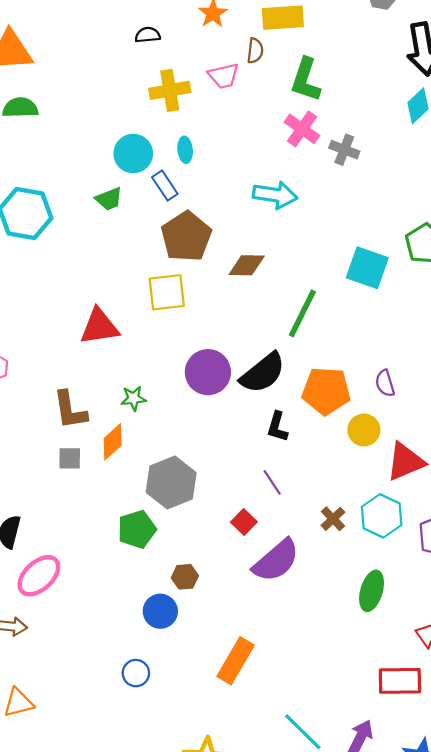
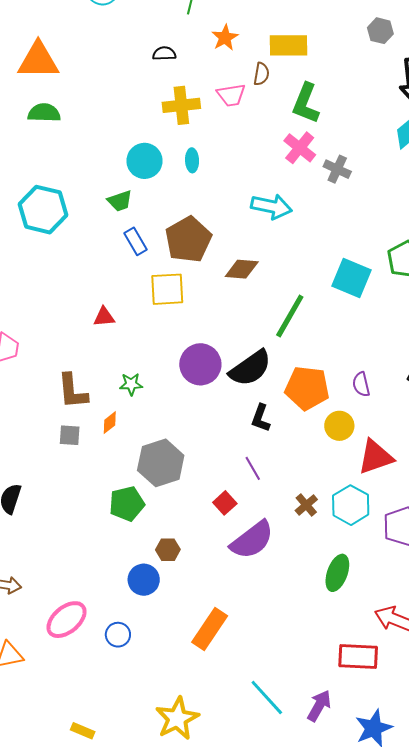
blue rectangle: (165, 186) -> (135, 241), moved
red triangle: (99, 327) -> (104, 317), size x0.6
orange diamond: (113, 442) -> (110, 423), size x0.7
pink ellipse: (39, 576) -> (67, 620), moved

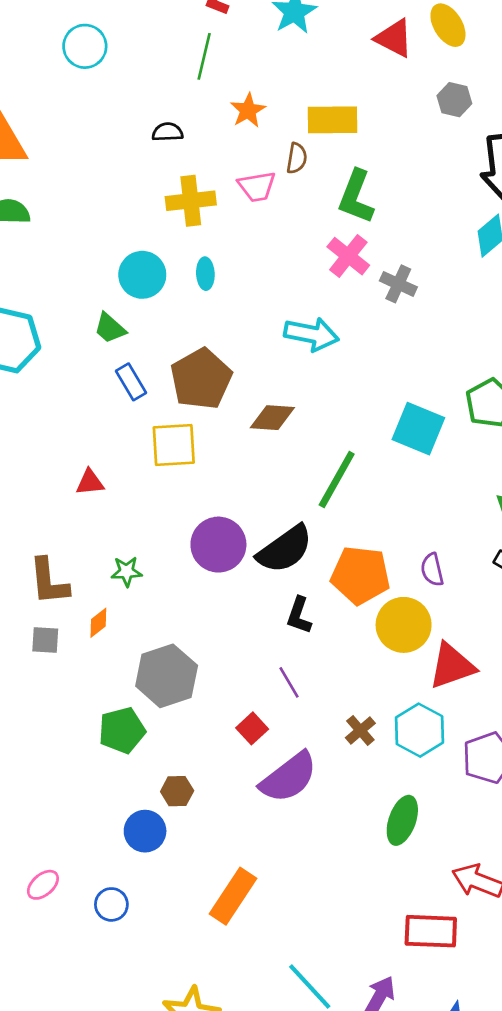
green trapezoid: (120, 201) -> (110, 328), turned 60
yellow circle: (339, 426) -> (404, 625), size x1.4
pink ellipse: (67, 620) -> (43, 885), size x0.6

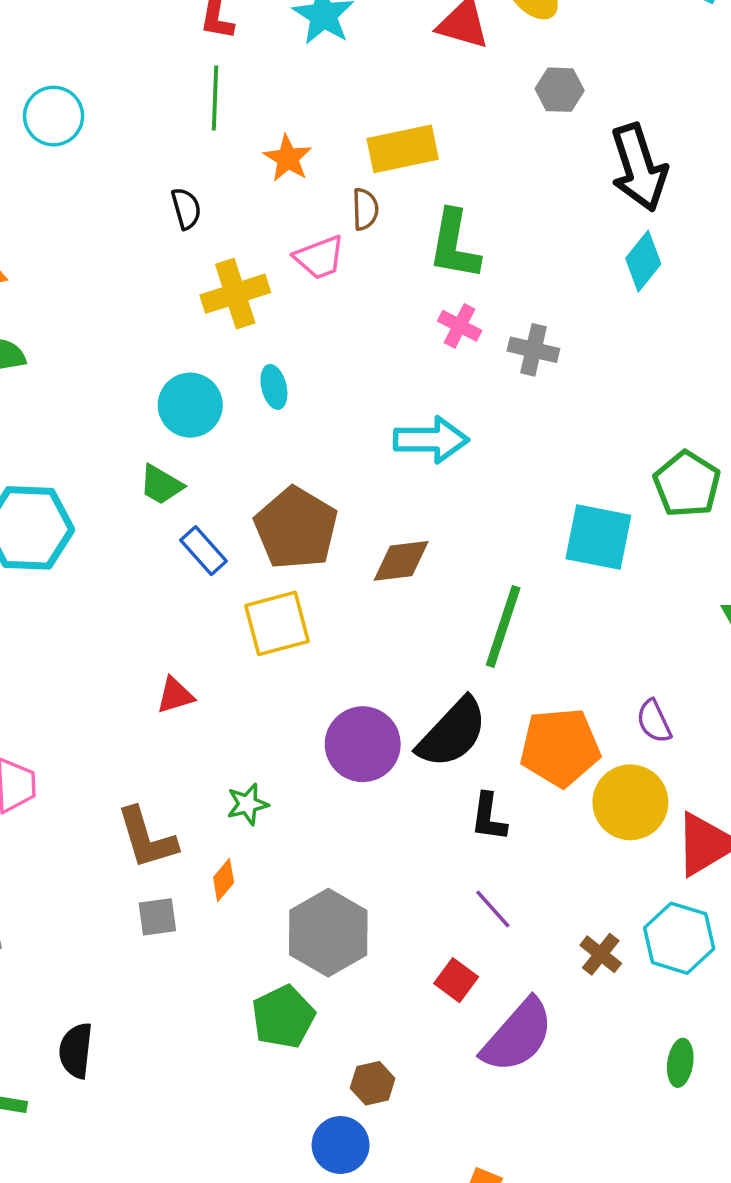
black semicircle: (168, 132) -> (186, 208), turned 88
pink cross: (348, 256) -> (460, 326), size x0.7
green ellipse: (402, 820) -> (680, 1063), size x0.7

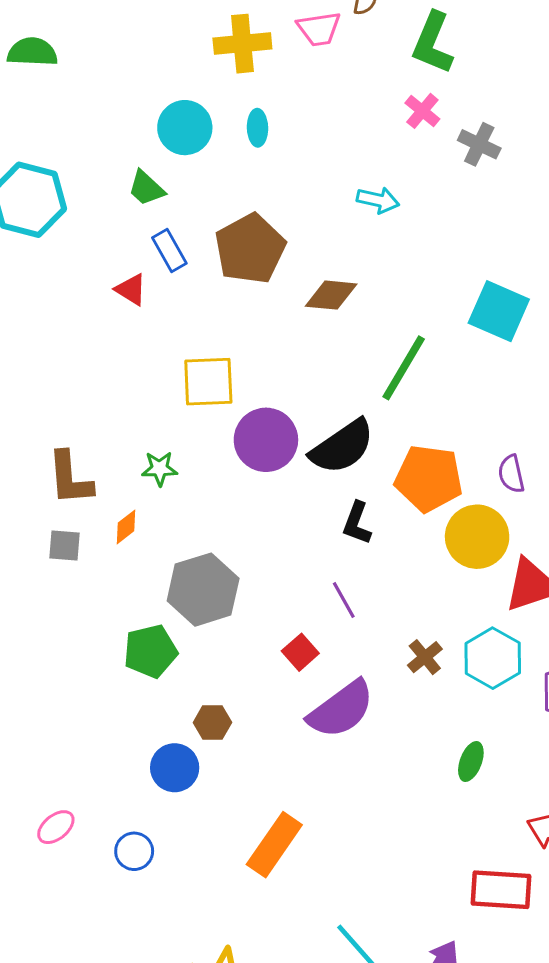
cyan arrow: (431, 440) -> (378, 200), size x0.7
yellow square: (277, 623) -> (208, 382), moved
red triangle: (175, 695) -> (131, 290), moved, turned 36

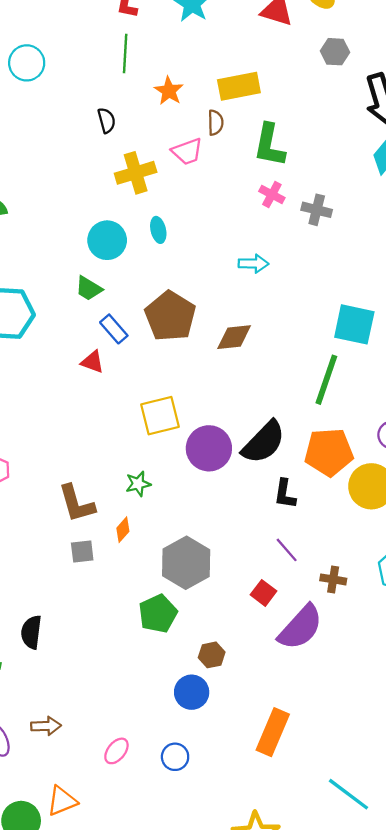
green line: (404, 368) -> (326, 380), moved
brown cross: (425, 657) -> (333, 579), moved, turned -30

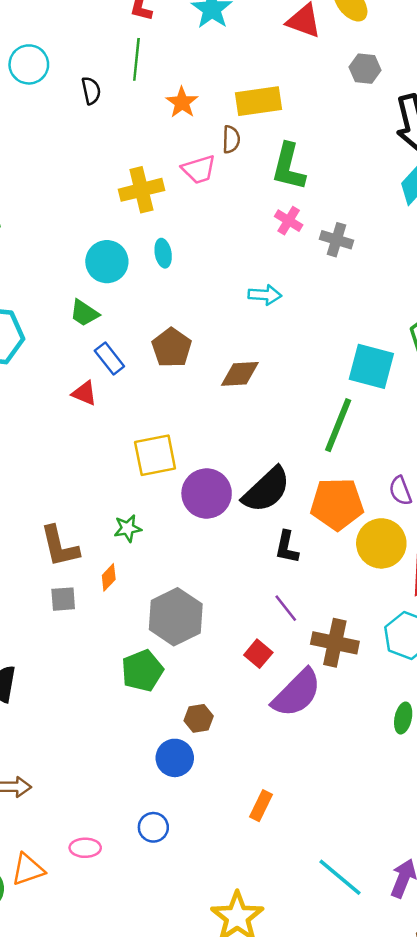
black semicircle: (107, 120) -> (91, 91), moved
brown pentagon: (170, 316) -> (172, 348), size x0.7
brown cross: (333, 579) -> (335, 643), size x1.6
orange rectangle: (273, 732) -> (261, 806), size x0.6
pink ellipse: (116, 751) -> (85, 848), moved, turned 48

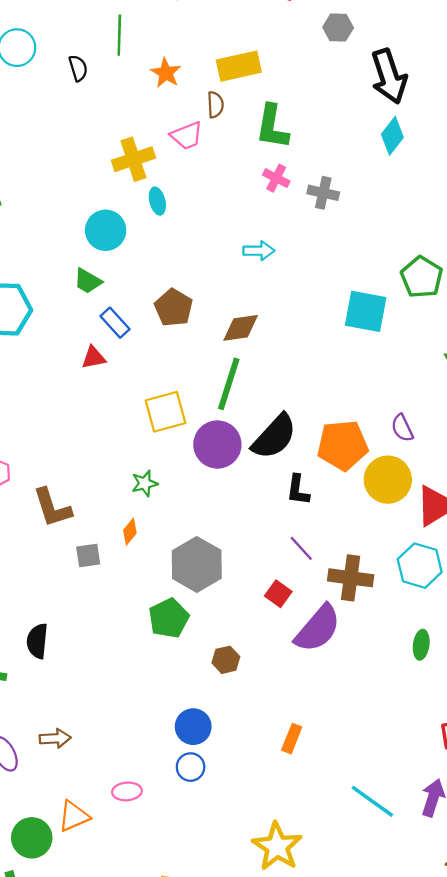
cyan ellipse: (163, 253) -> (157, 201), moved
red triangle: (84, 393) -> (94, 358), turned -30
green line: (338, 425) -> (229, 384), moved
brown L-shape: (60, 546) -> (52, 508), moved
blue circle: (175, 758) -> (193, 727), moved

